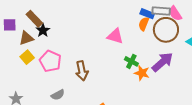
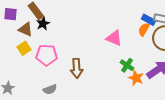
brown triangle: (26, 38) -> (25, 29), turned 35
pink pentagon: (50, 61) -> (47, 55), turned -30

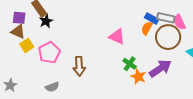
purple square: (11, 14) -> (19, 18), moved
brown triangle: (25, 29) -> (18, 32), moved
pink pentagon: (47, 55) -> (49, 53), turned -30

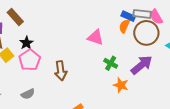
black star: (46, 21) -> (26, 43), moved
orange star: (138, 77) -> (121, 85), moved
gray semicircle: (52, 87) -> (28, 94), moved

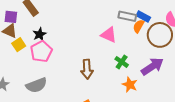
gray rectangle: (142, 14) -> (127, 16), moved
brown arrow: (61, 71) -> (87, 69), moved
gray semicircle: (28, 94) -> (36, 85), size x1.5

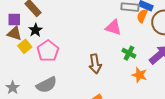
black star: (40, 34) -> (35, 30), moved

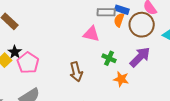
black star: (35, 30) -> (15, 52), moved

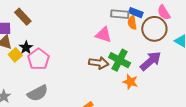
orange semicircle: (119, 20) -> (132, 23), turned -32
green cross: (109, 58) -> (120, 60), size x1.5
brown arrow: (76, 72) -> (99, 63), moved, turned -72

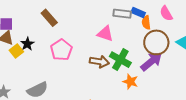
brown rectangle: (23, 17) -> (49, 18), moved
orange semicircle: (132, 23) -> (146, 23), moved
brown circle: (154, 29) -> (156, 42), moved
pink pentagon: (38, 59) -> (61, 50), moved

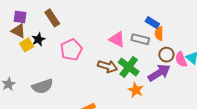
pink semicircle: (166, 13) -> (181, 59), moved
gray rectangle: (122, 14) -> (140, 39), moved
brown rectangle: (49, 18) -> (52, 18), moved
brown circle: (156, 42) -> (166, 55), size x0.6

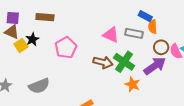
brown rectangle: (52, 18) -> (45, 17), turned -48

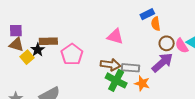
blue rectangle: (145, 16) -> (147, 14), turned -48
brown rectangle: (45, 17) -> (48, 41), moved
gray rectangle: (134, 33) -> (131, 68), moved
green cross: (124, 62) -> (116, 80), moved

